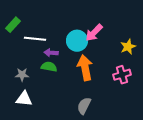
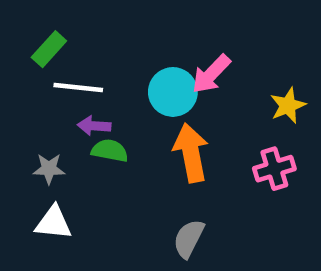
green rectangle: (13, 25) -> (49, 49), moved
purple arrow: (51, 53) -> (94, 126), moved

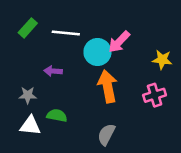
white line: (78, 87) -> (66, 33), moved
yellow star: (288, 106) -> (162, 60), turned 30
green semicircle: (110, 151) -> (57, 115), moved

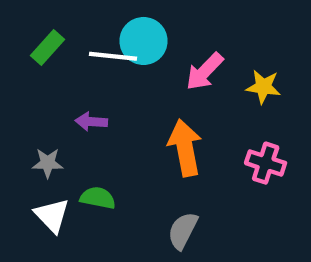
cyan circle: (97, 52) -> (144, 41), moved
yellow star: (162, 60) -> (263, 87), moved
pink cross: (155, 95) -> (266, 163), turned 35
white triangle: (30, 126) -> (52, 215), turned 40

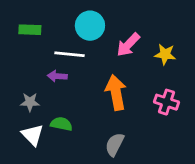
green rectangle: (48, 48) -> (30, 30), turned 50
white line: (113, 56) -> (69, 54), moved

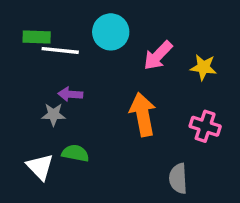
white line: (69, 54) -> (60, 50), moved
gray star: (30, 102) -> (53, 114), moved
gray semicircle: (115, 144) -> (178, 178), moved, turned -30

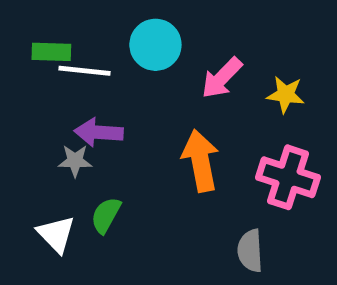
purple arrow: (70, 94) -> (99, 132), size x1.4
pink cross: (205, 126) -> (288, 177), size x1.4
green semicircle: (75, 153) -> (106, 215), turned -72

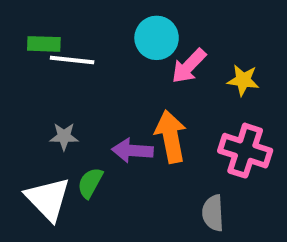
cyan circle: (155, 45) -> (157, 38), moved
purple arrow: (99, 132) -> (132, 151), moved
white triangle: (56, 234) -> (48, 199), size x1.4

